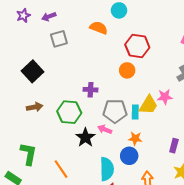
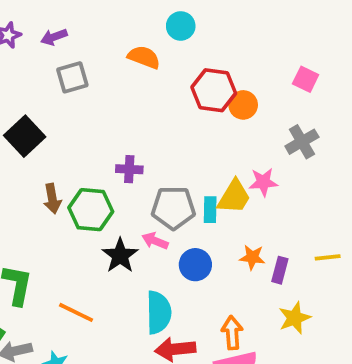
orange circle: (127, 70) -> (243, 105), moved
brown arrow: (35, 107) -> (52, 199), moved, turned 91
orange star: (135, 139) -> (252, 257), moved
blue circle: (129, 156) -> (195, 265), moved
orange line: (61, 169) -> (76, 312), turned -30

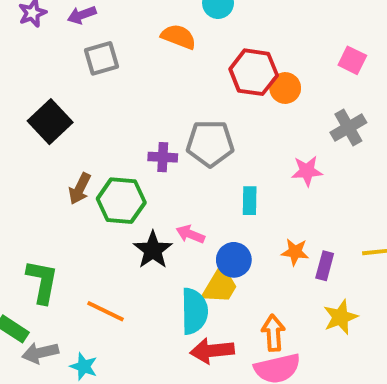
yellow trapezoid: (234, 197) -> (220, 286), moved
brown arrow: (52, 199) -> (80, 189), turned 36
gray pentagon: (173, 208) -> (210, 143), moved

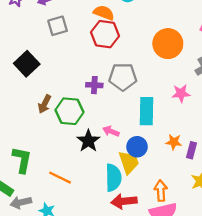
red hexagon: (254, 72) -> (105, 34), moved
orange circle: (285, 88) -> (168, 44), size x1.6
cyan rectangle: (250, 201) -> (146, 111), size x1.6
yellow trapezoid: (220, 286) -> (129, 162), turned -50

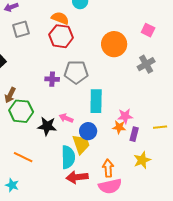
pink star: (181, 93) -> (125, 116), moved
green hexagon: (69, 111) -> (21, 111), moved
black star: (88, 141) -> (47, 126), turned -30

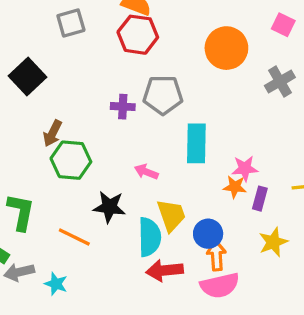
black star: (47, 126) -> (109, 207), moved
blue circle: (88, 131) -> (208, 234), moved

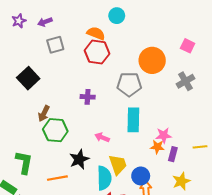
gray pentagon: (163, 95) -> (129, 84), moved
black star: (109, 207) -> (79, 159), turned -30
orange line: (74, 237) -> (57, 178), turned -36

